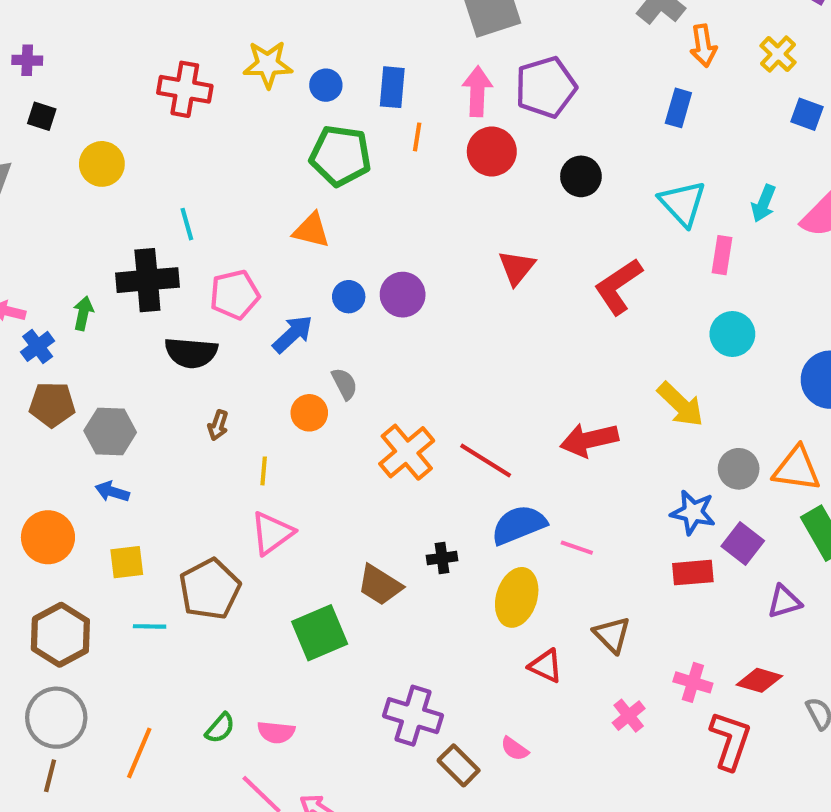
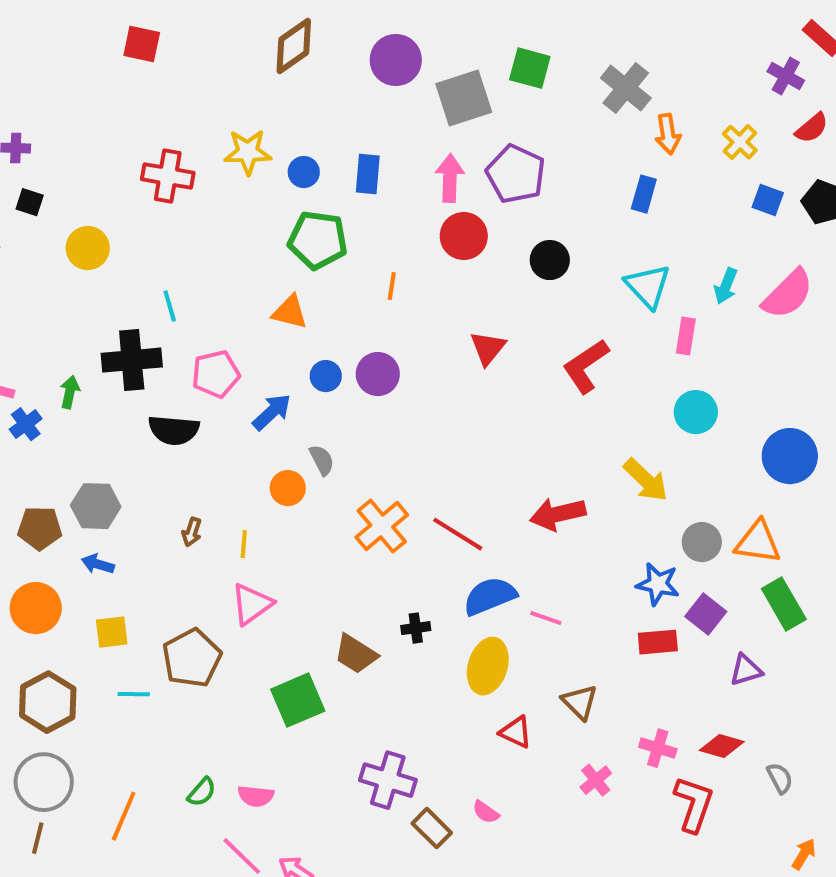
purple pentagon: (546, 87) -> (516, 174), turned -30
orange line: (417, 137) -> (392, 286), moved
brown pentagon: (52, 405) -> (40, 528), moved
brown arrow: (218, 425) -> (192, 532), moved

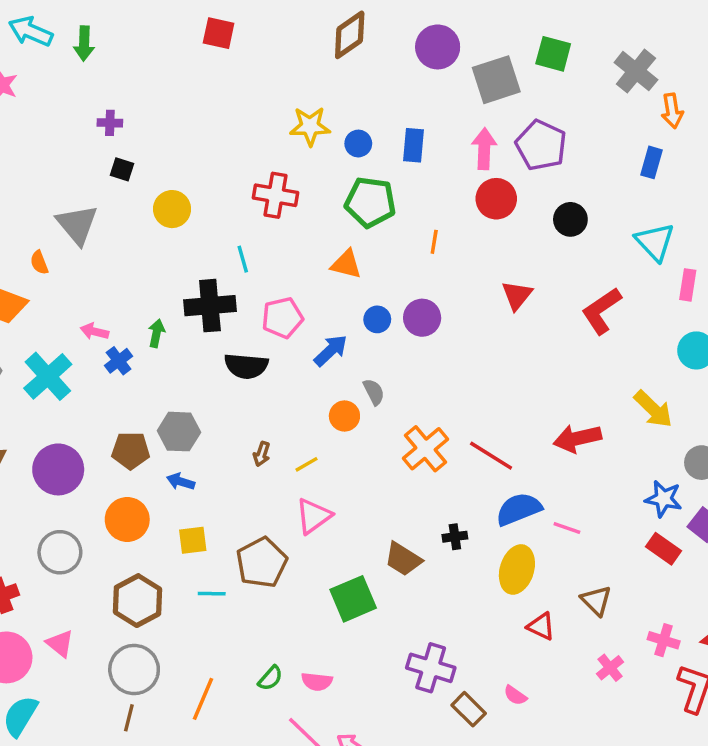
red cross: (168, 176) -> (275, 195), moved
yellow line: (244, 544) -> (307, 464), turned 55
red rectangle: (658, 642) -> (664, 549), turned 40

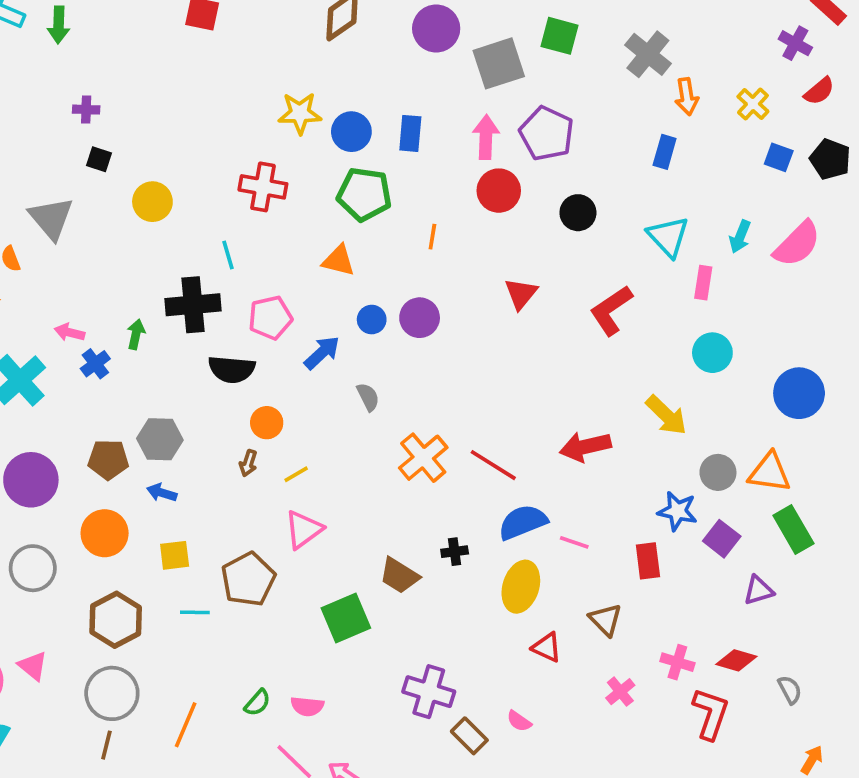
blue circle: (358, 144) -> (351, 132), size x1.4
orange circle: (344, 416) -> (267, 423), moved
red rectangle: (664, 549) -> (648, 561), moved, turned 48

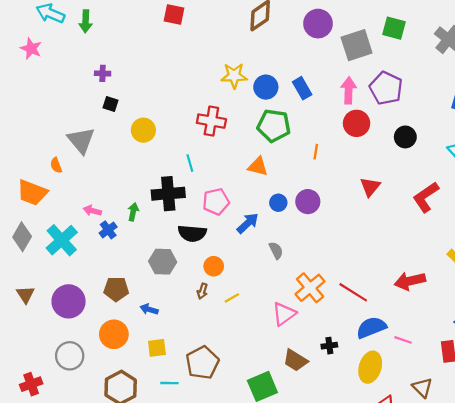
blue rectangle: (410, 133) -> (302, 88), turned -35
gray hexagon: (160, 439) -> (163, 262), moved
pink triangle: (304, 530) -> (284, 314), moved

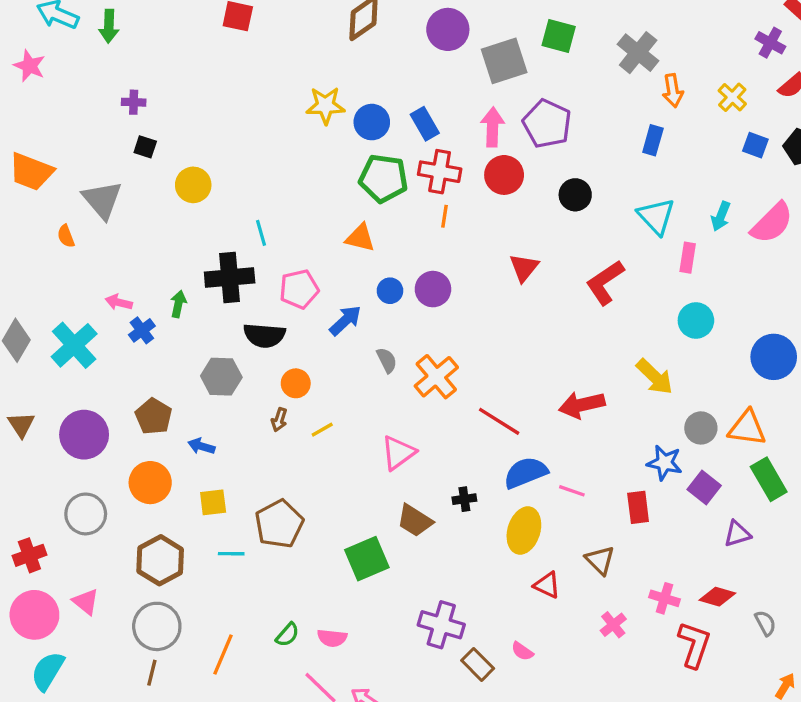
red cross: (211, 121) -> (440, 172), moved
orange trapezoid: (32, 193) -> (31, 172), moved
orange cross: (310, 288) -> (436, 377), moved
brown pentagon: (116, 289) -> (154, 416), turned 30

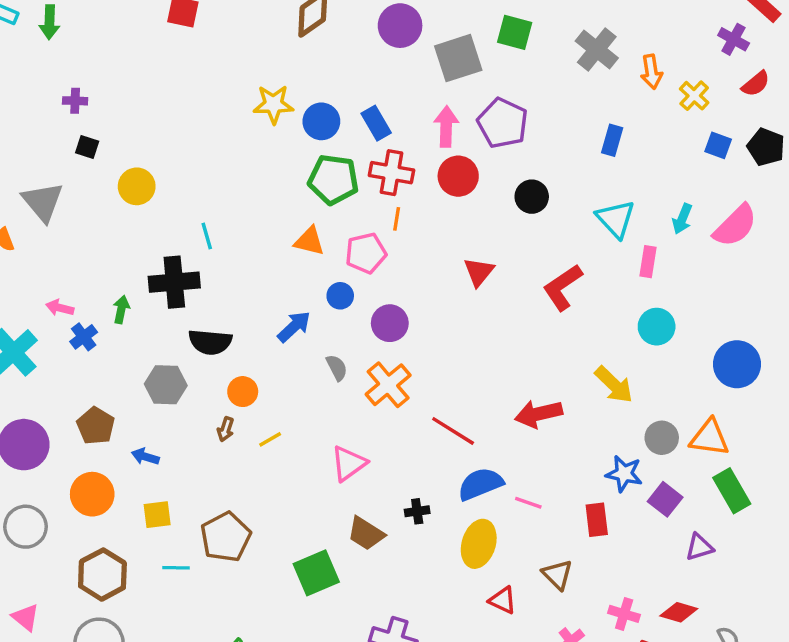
orange arrow: (673, 91) -> (651, 72), moved
pink pentagon: (299, 289) -> (366, 253), moved
purple circle: (433, 289) -> (390, 323), moved

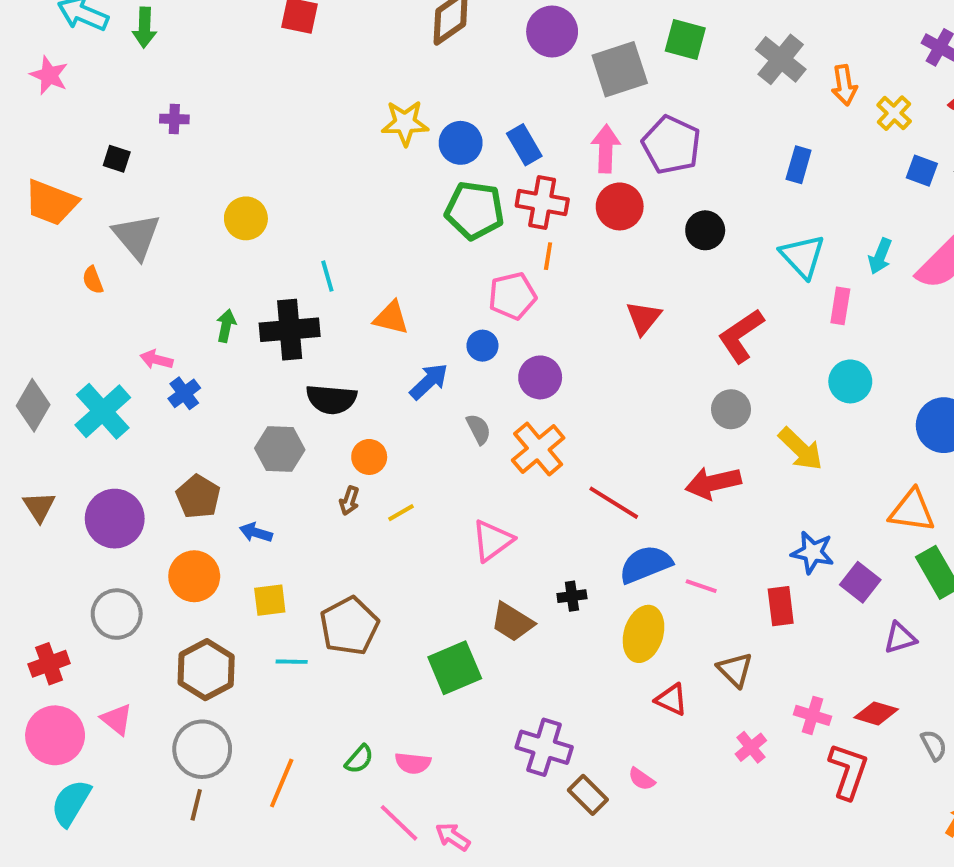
black square: (87, 147) -> (117, 159), moved
orange triangle: (309, 241) -> (391, 318), moved
green arrow: (121, 309) -> (226, 326), moved
gray circle: (662, 438) -> (731, 409), moved

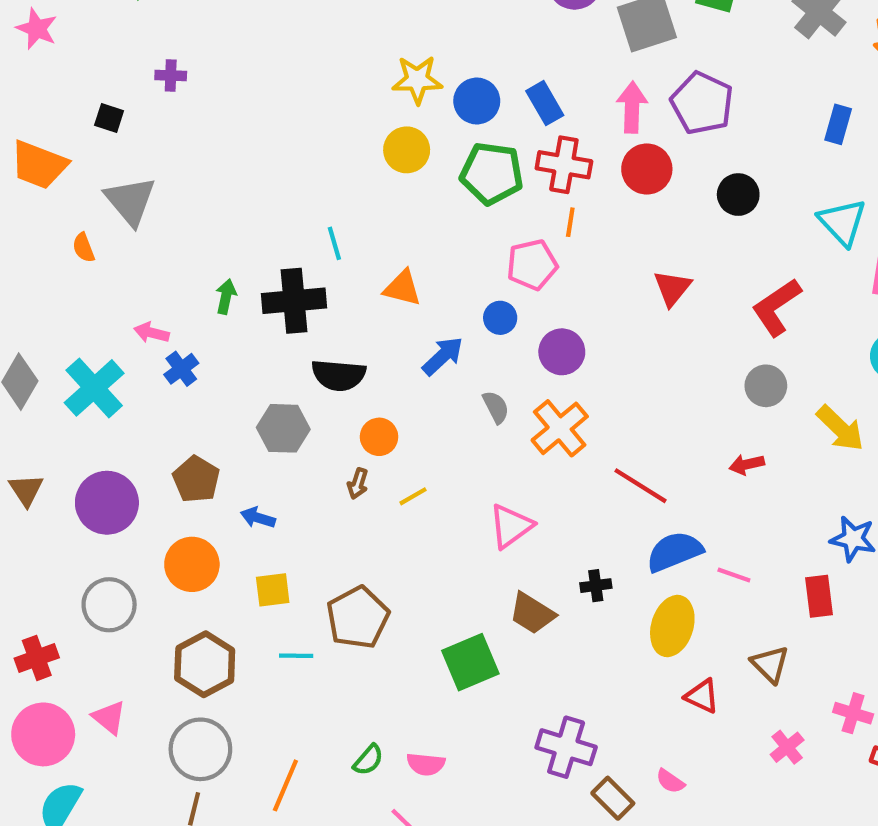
yellow circle: (246, 218) -> (407, 150), moved
red arrow: (713, 483) -> (747, 464), size x0.6

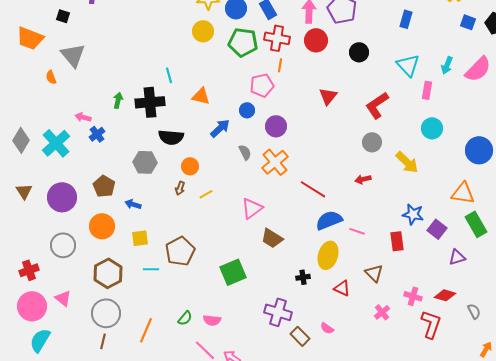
black cross: (596, 586) -> (303, 277), moved
brown trapezoid: (532, 613) -> (272, 238), moved

